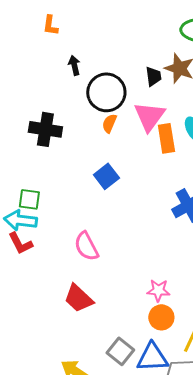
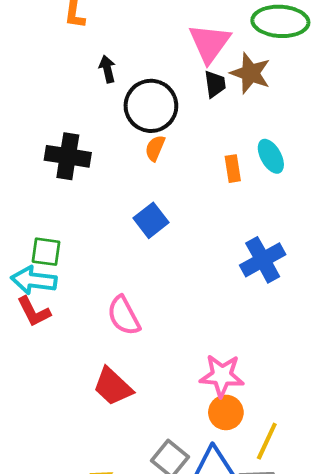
pink triangle: (149, 116) -> (210, 43), moved
orange rectangle: (166, 138) -> (233, 169), size x0.7
pink star: (158, 290) -> (222, 376), size x1.4

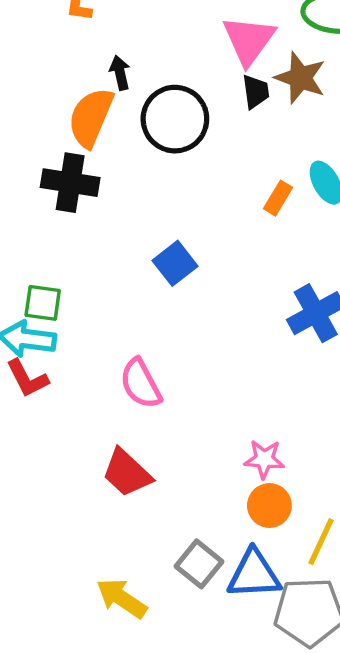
orange semicircle: (155, 148) -> (91, 117), moved, size x1.8
orange rectangle: (233, 169) -> (278, 198), turned 40
pink star: (222, 376) -> (264, 459), size x0.7

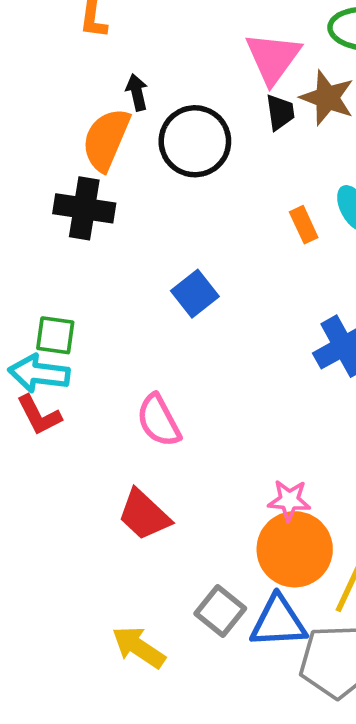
orange rectangle: (278, 198) -> (304, 225), turned -56
orange circle: (269, 506) -> (295, 549), size x1.6

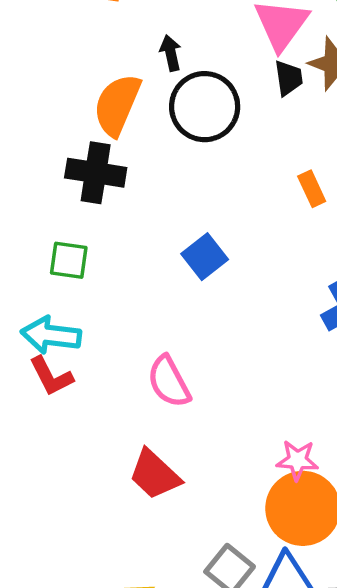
black arrow: (137, 92) -> (171, 53), moved
green square: (55, 335) -> (69, 260), moved

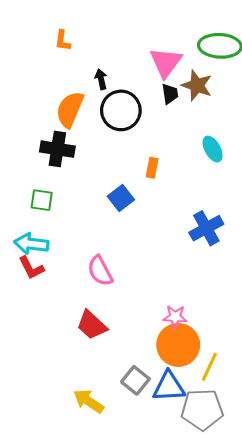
orange rectangle: (312, 189) -> (152, 168), moved, turned 36

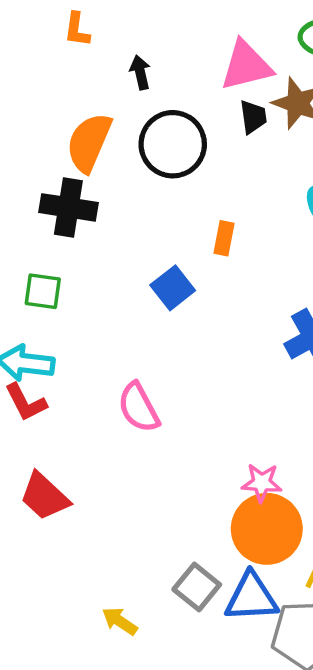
pink triangle: (166, 63) -> (246, 66), turned 40
black arrow: (101, 79) -> (140, 72), moved
red trapezoid: (92, 325) -> (45, 496), moved
yellow arrow: (89, 401) -> (120, 621), size x0.7

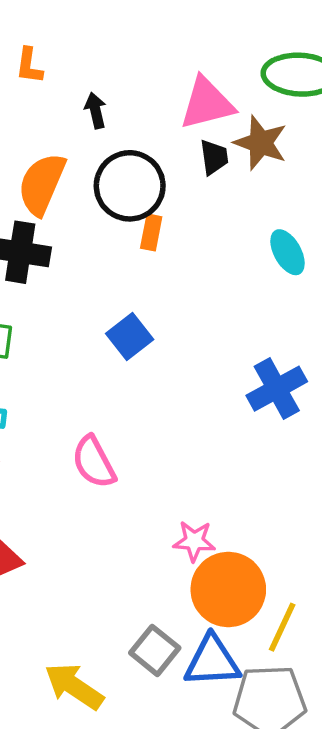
orange rectangle: (224, 238) -> (151, 232), moved
pink star: (262, 483) -> (194, 541), moved
yellow arrow: (120, 621) -> (74, 686), size x1.6

